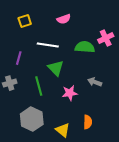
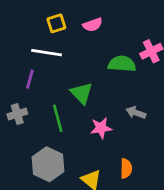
yellow square: (25, 21) -> (56, 23), moved
white line: (48, 45) -> (47, 53), moved

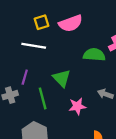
pink semicircle: (93, 25) -> (71, 23), size x1.5
purple line: (30, 79) -> (25, 77), moved

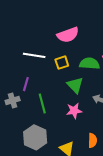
yellow square: (42, 22) -> (62, 63), moved
green triangle: (62, 78) -> (75, 85), moved

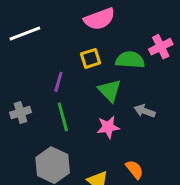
white line: (34, 55) -> (25, 34), moved, turned -30
purple line: (26, 84) -> (58, 82), moved
orange semicircle: (93, 140) -> (134, 169), turned -40

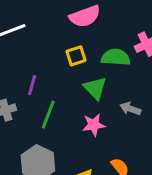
purple line: (58, 82) -> (32, 85), moved
green line: (63, 117) -> (48, 115), turned 36

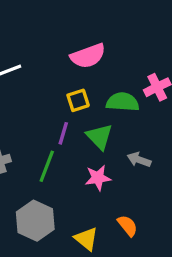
purple line: (32, 85) -> (63, 133), moved

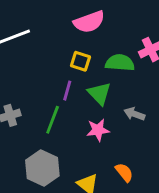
yellow square: (78, 100) -> (80, 61), turned 36

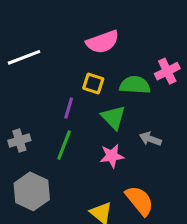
purple line: (67, 91) -> (69, 108), moved
gray hexagon: (42, 168) -> (32, 191), moved
orange semicircle: (124, 172) -> (140, 201), size x1.5

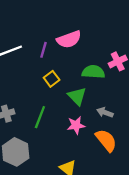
yellow square: (93, 83) -> (52, 79), moved, turned 35
purple line: (69, 108) -> (43, 50), moved
orange semicircle: (140, 201) -> (106, 140), moved

